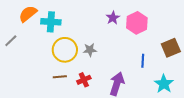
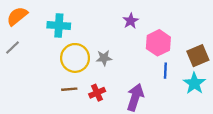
orange semicircle: (28, 14) -> (17, 16), moved
pink hexagon: (137, 23) -> (158, 43), moved
cyan star: (164, 84) -> (194, 83), moved

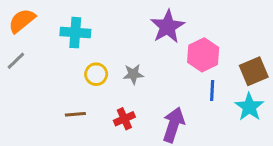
purple star: (131, 21) -> (167, 27), size x1.6
yellow circle: (75, 58) -> (96, 74), size x0.6
brown line: (69, 89) -> (75, 114), moved

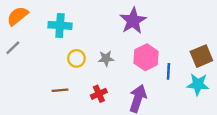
pink hexagon: (203, 55) -> (146, 57), moved
cyan star: (249, 107) -> (198, 84), turned -30

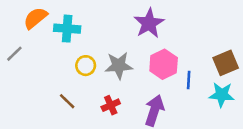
orange semicircle: (18, 16) -> (35, 18), moved
gray star: (106, 58) -> (119, 66), size x1.5
brown line: (60, 90) -> (67, 101), turned 49

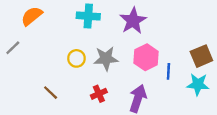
cyan cross: (67, 29) -> (88, 16), moved
brown line: (67, 101) -> (51, 93), moved

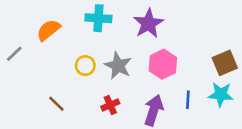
orange semicircle: (32, 16) -> (48, 30), moved
gray star: (106, 58) -> (118, 66), turned 30
blue line: (168, 71) -> (188, 100), moved

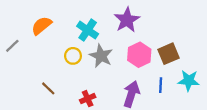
cyan cross: (98, 18) -> (88, 30), moved, turned 30
brown square: (225, 63) -> (168, 54), moved
red cross: (110, 105) -> (88, 99), moved

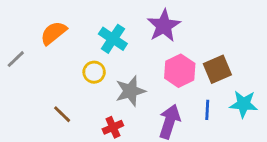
gray star: (101, 56) -> (130, 91), moved, turned 30

